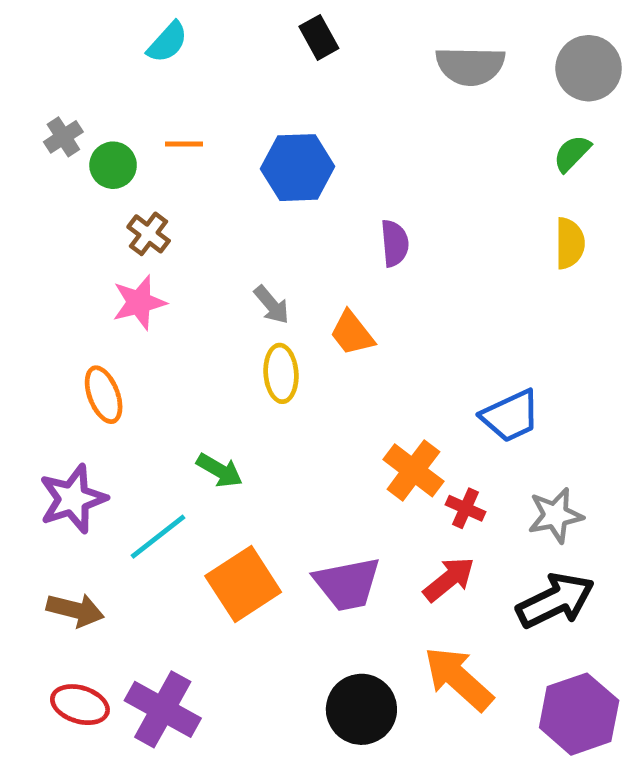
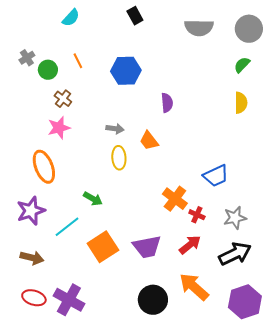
orange line: (184, 144) -> (78, 61), turned 63
gray arrow: (272, 305) -> (115, 129), turned -42
orange ellipse: (104, 395) -> (44, 167), size x1.4

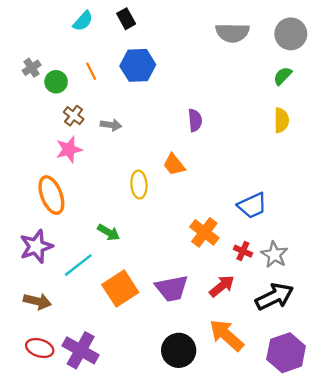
black rectangle: (135, 16) -> (126, 19), moved
blue hexagon: (126, 71) -> (138, 65), moved
gray arrow: (115, 129) -> (111, 125), moved
red cross: (197, 215) -> (243, 251), moved
gray star: (235, 218) -> (274, 255), turned -30

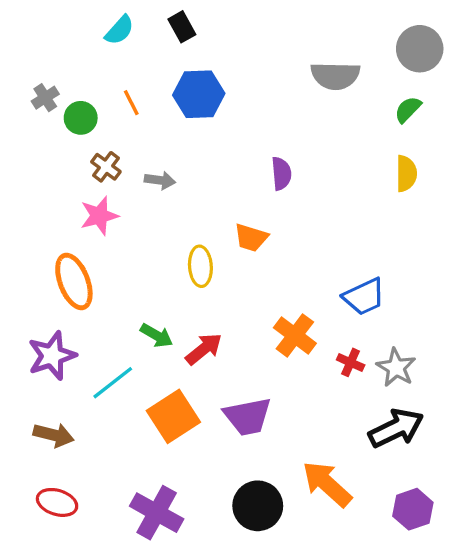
gray semicircle: (232, 33) -> (335, 76), moved
orange trapezoid: (174, 165) -> (251, 238), turned -35
red arrow: (222, 286) -> (204, 349), moved
purple cross: (81, 350) -> (157, 513), moved
purple hexagon: (286, 353) -> (413, 509), size x0.7

